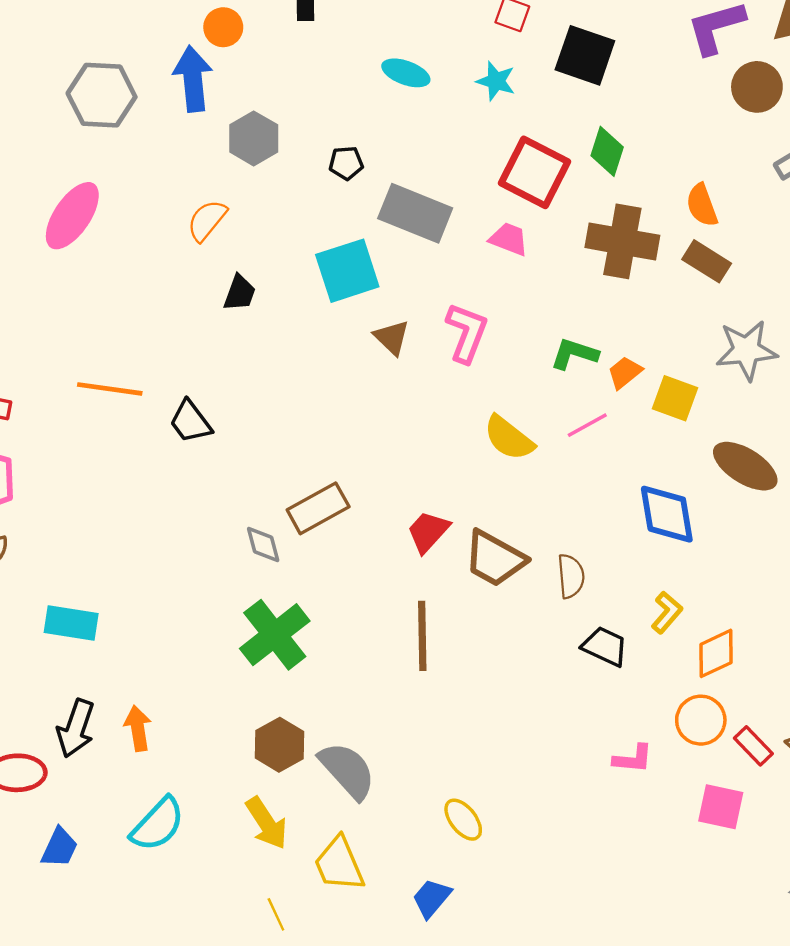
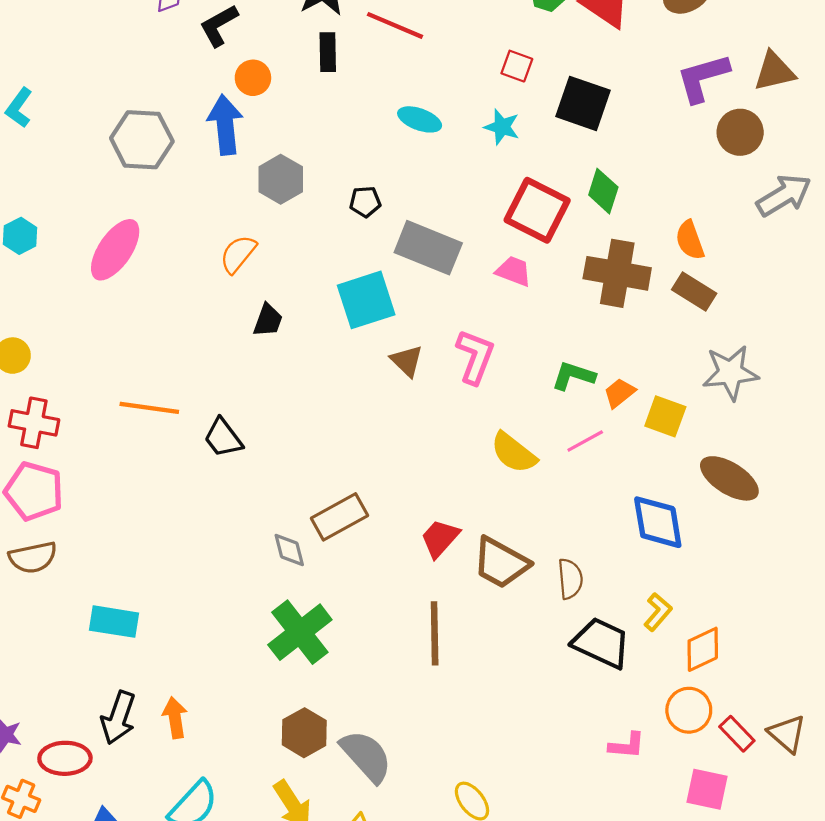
black trapezoid: (605, 646) -> (601, 643), size x1.4

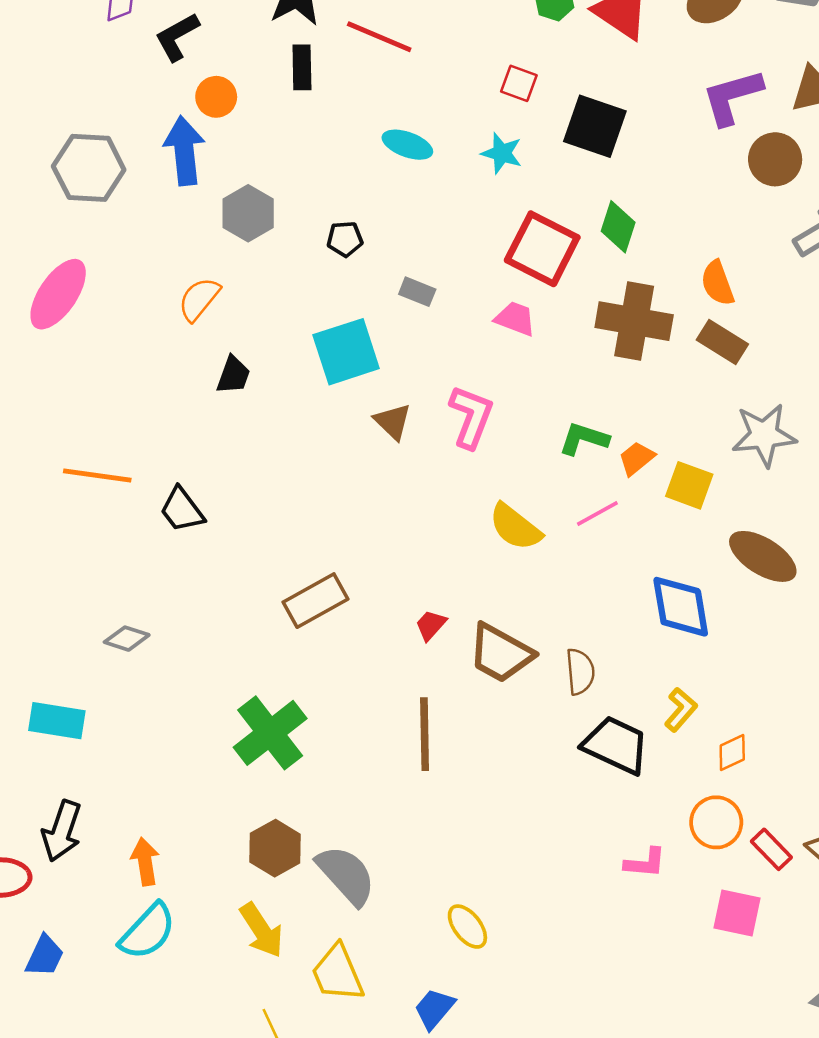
gray rectangle: (428, 248) -> (417, 292), size x0.5
red trapezoid: (440, 538) -> (431, 625), size x0.7
gray diamond: (289, 550) -> (127, 639), moved, turned -57
orange diamond: (703, 649) -> (732, 753), size x0.7
orange arrow: (175, 718) -> (145, 862), moved

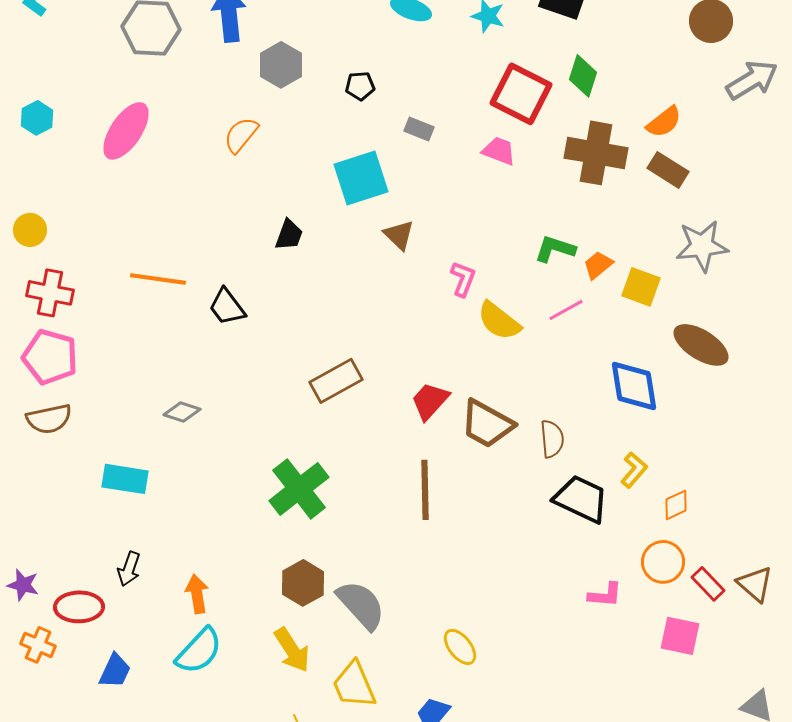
orange semicircle: (717, 283) -> (664, 122), turned -108
black trapezoid: (233, 375) -> (289, 235), moved
pink L-shape: (471, 417) -> (463, 279), moved, size x0.7
red trapezoid: (431, 625) -> (430, 401), size x1.5
black arrow: (62, 831) -> (129, 569), size x0.7

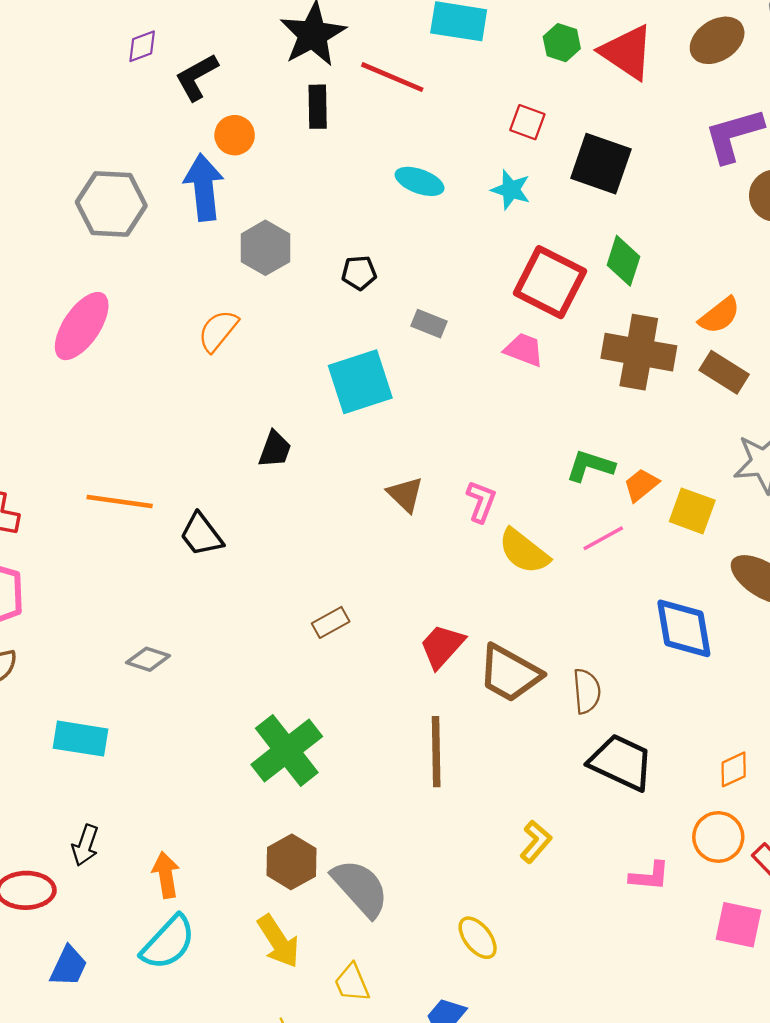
brown triangle: (399, 235) -> (405, 494), moved
brown rectangle: (336, 381) -> (331, 622), size x0.6
yellow L-shape: (634, 470) -> (536, 842), moved
yellow trapezoid: (354, 685) -> (352, 983), size x0.7

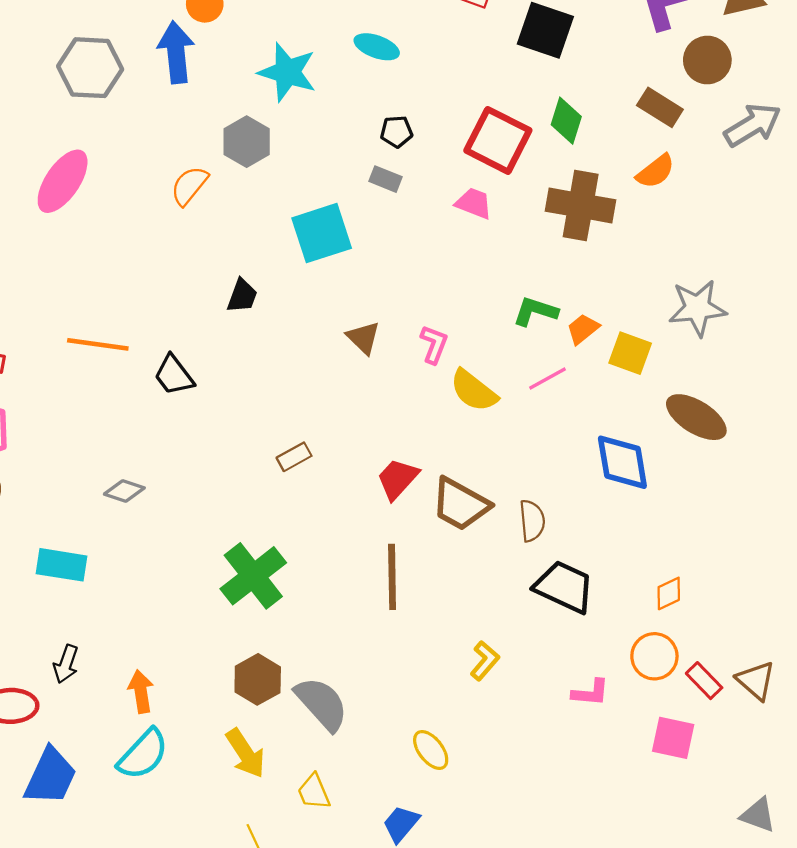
cyan star: (511, 190) -> (287, 72), moved, size x1.6
gray hexagon: (265, 248) -> (247, 142), moved
black pentagon: (359, 273) -> (397, 132), moved
brown rectangle: (724, 372) -> (660, 107), moved
blue trapezoid: (69, 966) -> (50, 776), size x1.5

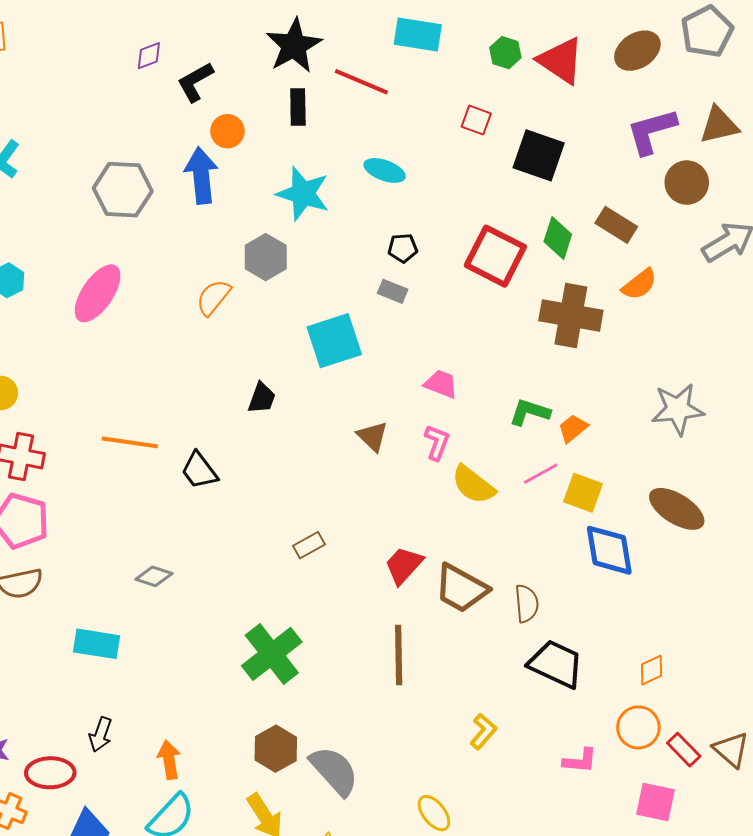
brown rectangle: (660, 107) -> (616, 225), moved
pink trapezoid: (474, 203) -> (441, 384), moved
yellow square: (630, 353) -> (583, 493), moved

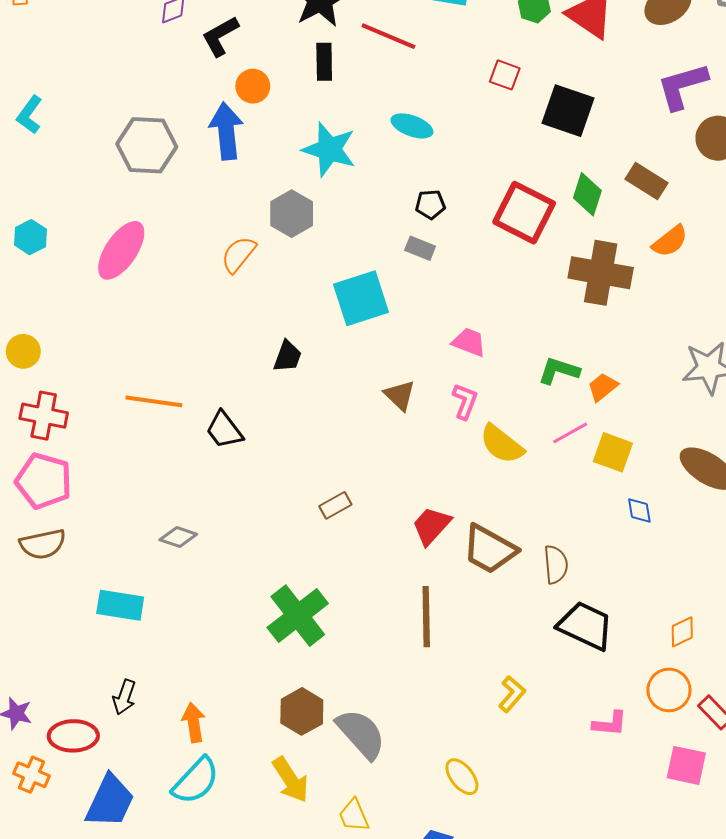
blue diamond: (609, 550) -> (639, 510), size x0.5

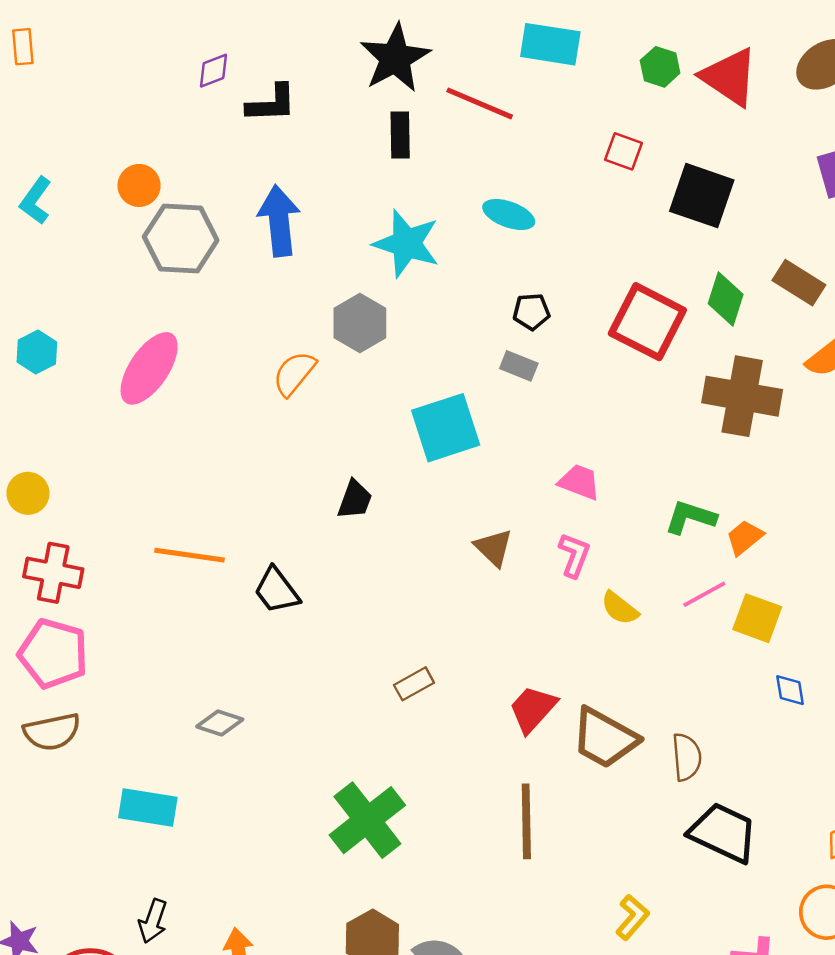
black L-shape: (220, 36) -> (271, 103), turned -153
orange circle: (253, 86) -> (139, 185), moved
yellow semicircle: (502, 444) -> (620, 608), size x0.7

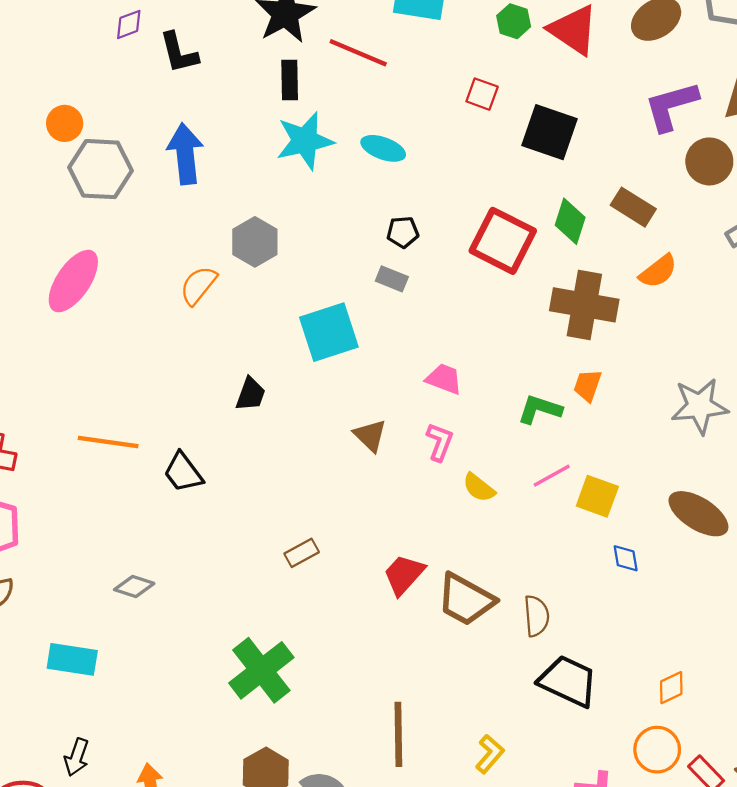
black L-shape: (271, 103) -> (179, 53), turned 78
cyan star: (406, 244) -> (305, 141), moved, turned -30
orange trapezoid: (745, 537) -> (588, 385), moved, turned -32
brown line: (526, 821) -> (398, 734), moved

